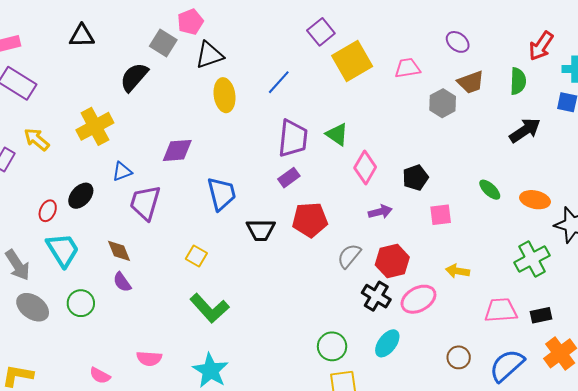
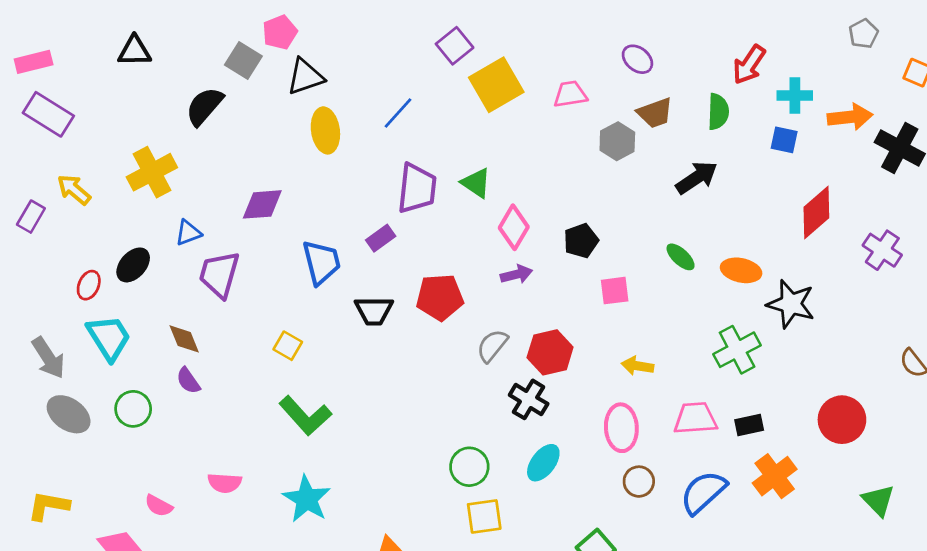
black arrow: (525, 130) -> (697, 178), moved
purple rectangle: (289, 178) -> (381, 238), moved
purple arrow: (380, 212) -> (516, 274), moved
pink ellipse: (418, 299) -> (621, 428), moved, turned -64

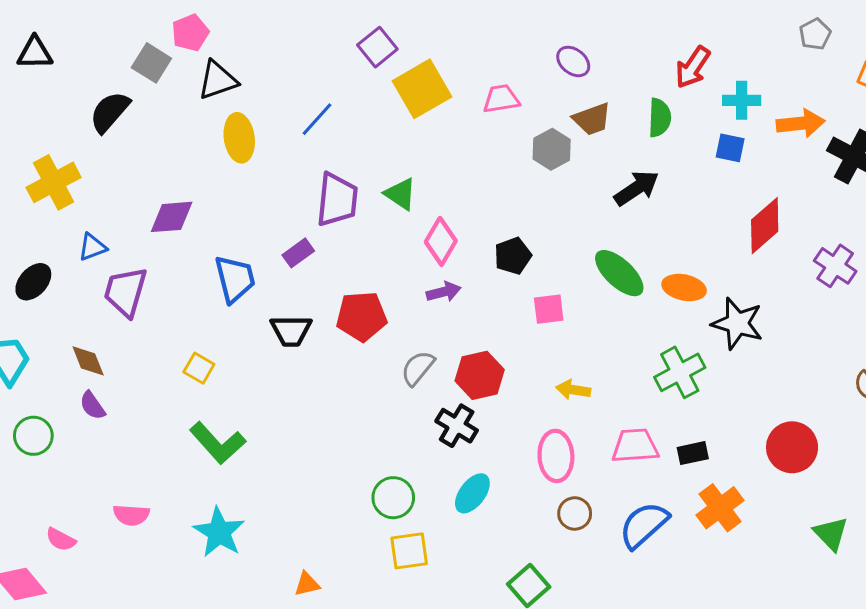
green ellipse: (681, 257) -> (619, 273), size x1.6

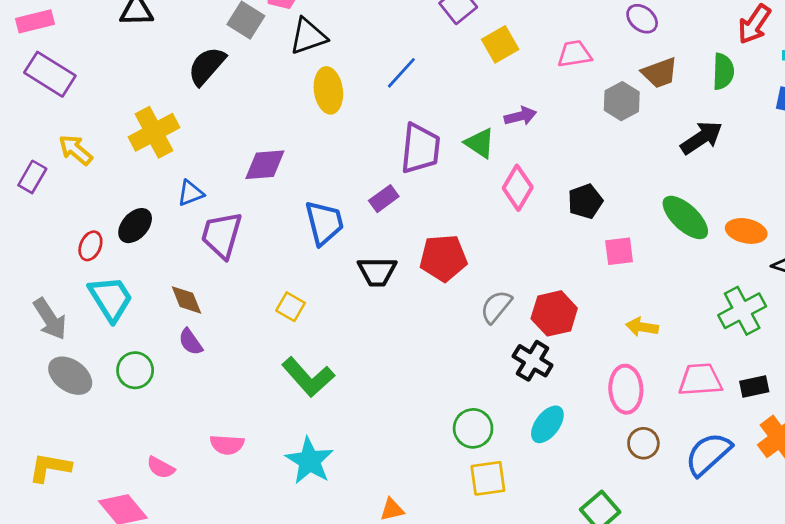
yellow square: (422, 89) -> (500, 44), size x0.7
purple arrow: (444, 292) -> (520, 116), moved

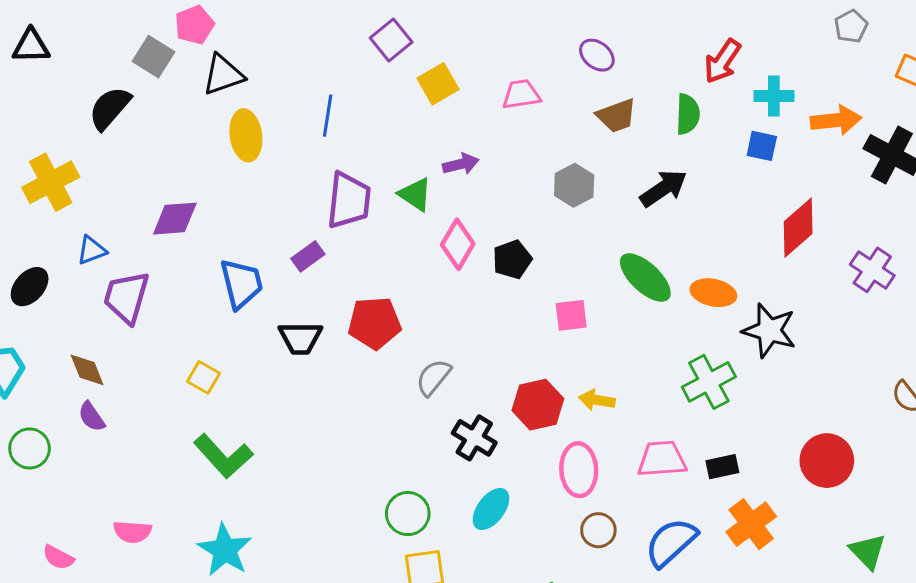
blue line: (401, 73) -> (328, 116), turned -33
gray hexagon: (622, 101) -> (574, 185), moved
black pentagon: (585, 201) -> (512, 259), moved
red hexagon: (554, 313) -> (538, 405), moved

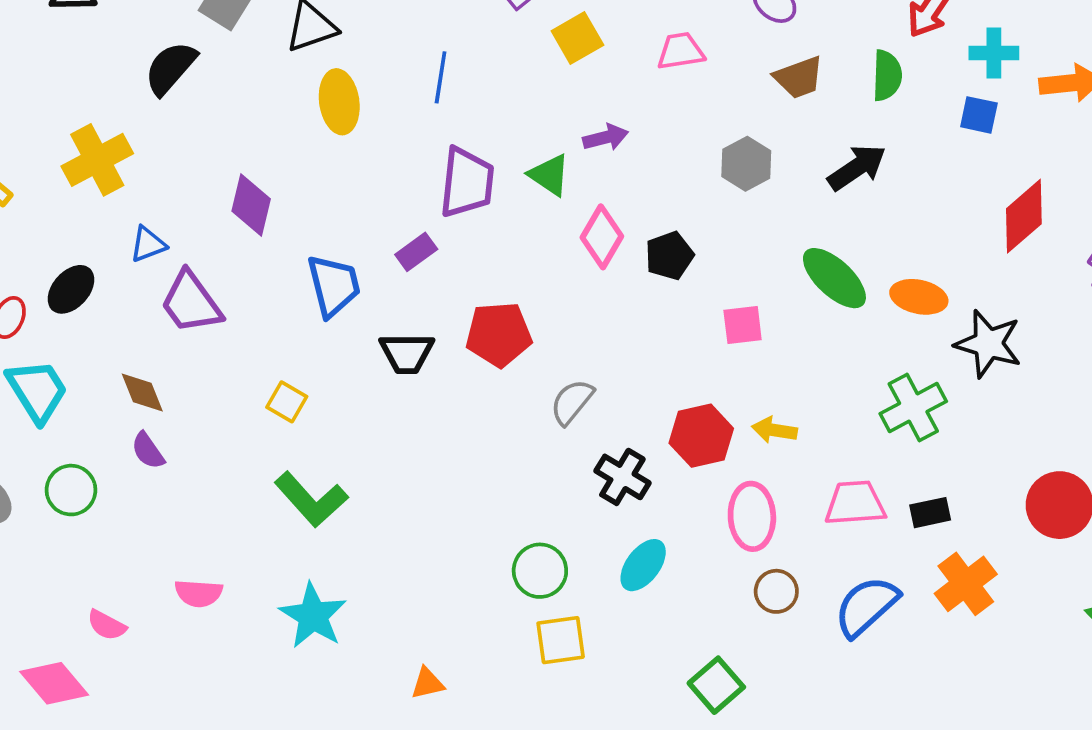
purple diamond: (175, 219) -> (251, 205), turned -72
purple trapezoid: (126, 297) -> (191, 302), turned -52

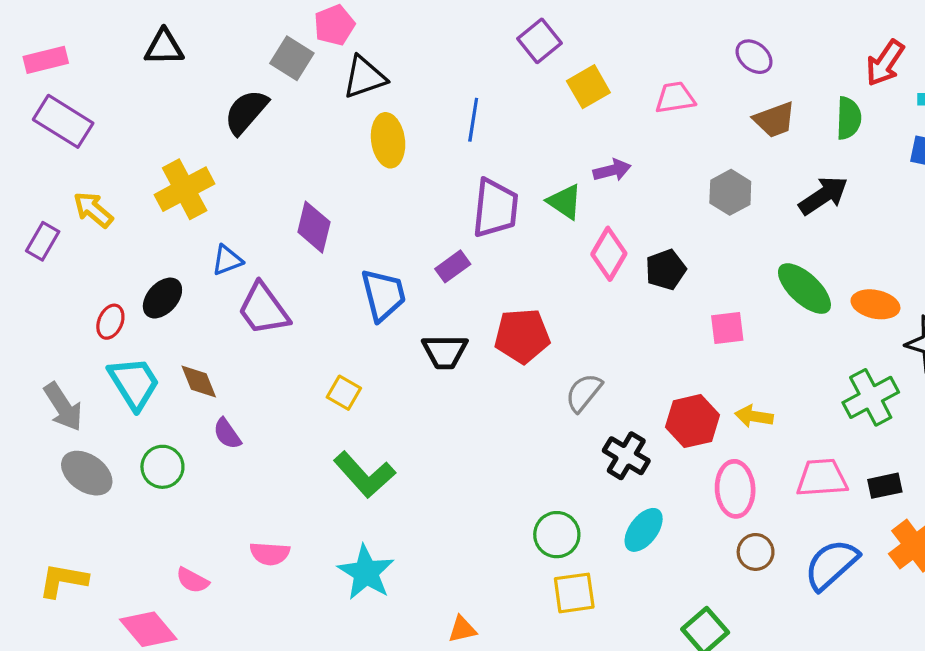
brown diamond: (142, 393) -> (199, 382), moved

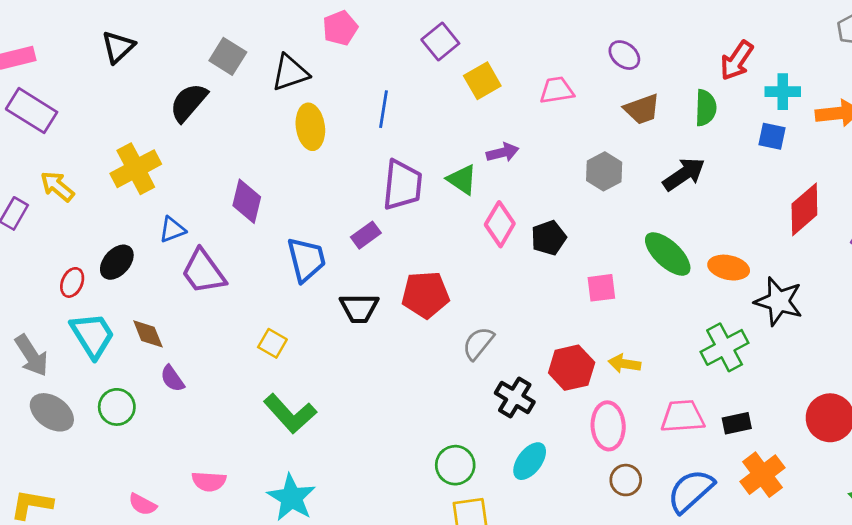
pink pentagon: (334, 25) -> (340, 28), moved
black triangle: (164, 47) -> (118, 47), turned -42

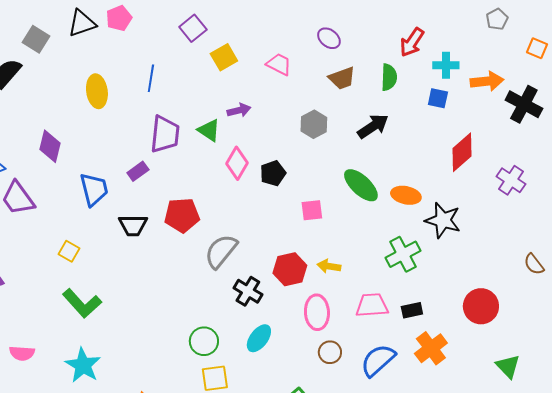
black triangle: (290, 73) -> (82, 23), moved
pink trapezoid: (557, 90) -> (279, 64), turned 36
gray semicircle: (478, 343) -> (221, 251), size x1.4

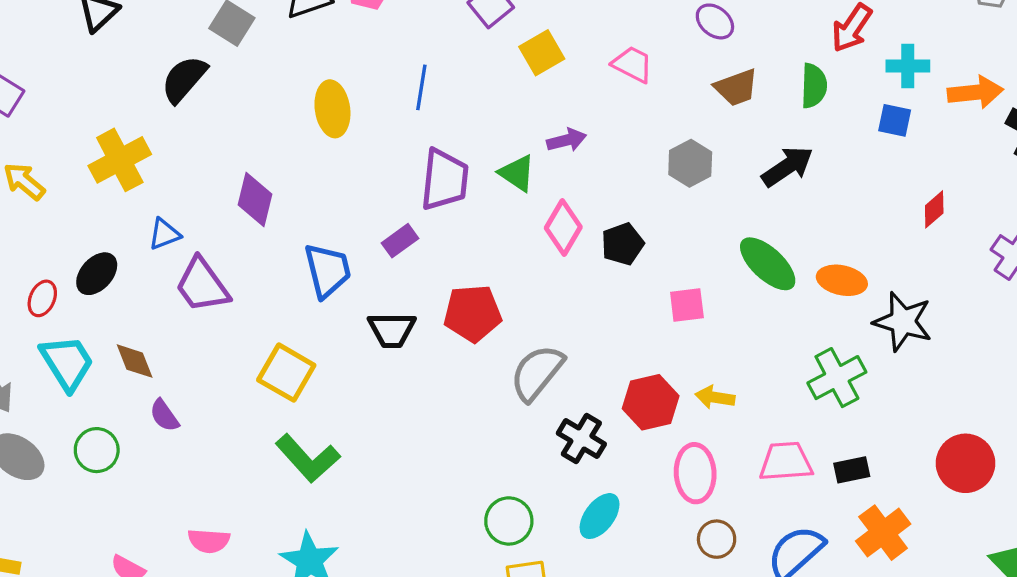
red diamond: (462, 152) -> (934, 209), size x0.6
yellow square: (69, 251) -> (286, 373), size x1.6

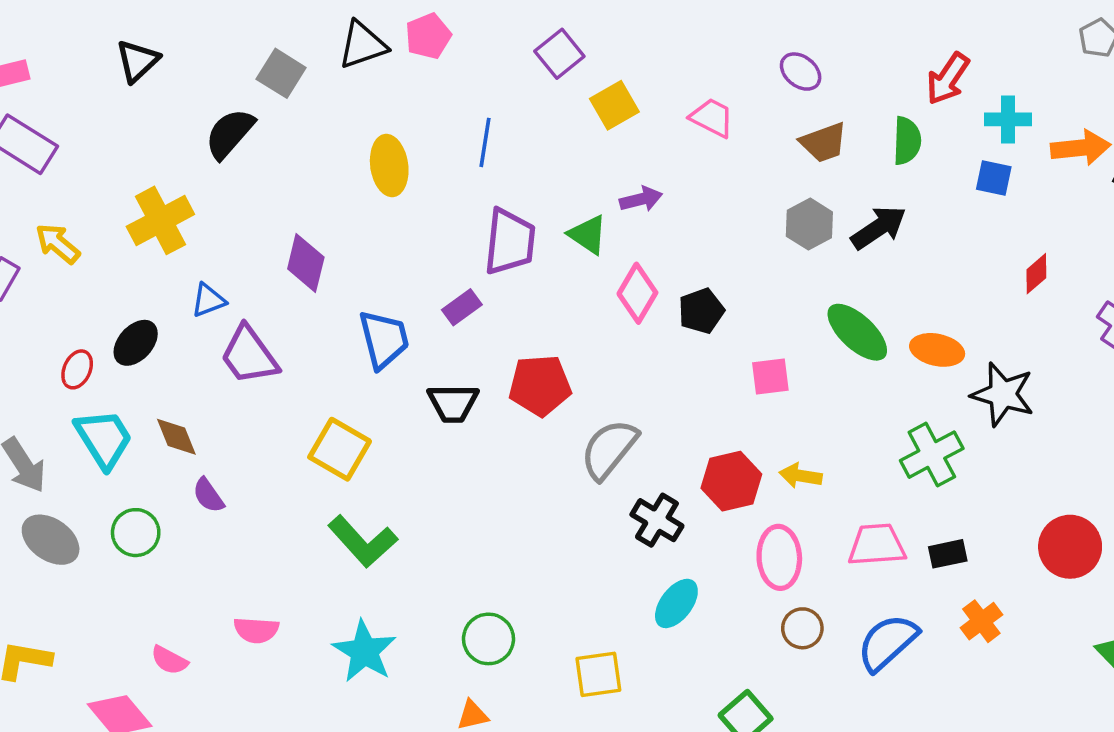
gray hexagon: (690, 163) -> (809, 224), moved
green circle: (509, 521) -> (488, 639), moved
orange cross: (883, 533) -> (981, 621), size x0.7

